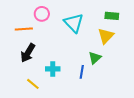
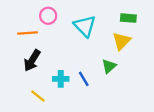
blue line: (82, 72) -> (84, 79), moved, turned -40

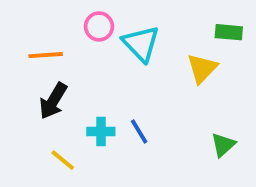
pink circle: (48, 16) -> (99, 26), moved
green rectangle: (128, 18) -> (229, 32), moved
green triangle: (109, 66) -> (223, 145), moved

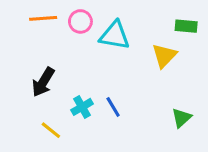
cyan triangle: (141, 44) -> (115, 35), turned -36
orange line: (46, 55) -> (43, 18), moved
cyan cross: (101, 131) -> (82, 107), turned -30

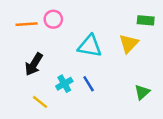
orange line: (43, 18) -> (27, 24), moved
pink circle: (80, 21) -> (53, 19), moved
cyan triangle: (115, 35) -> (90, 46), moved

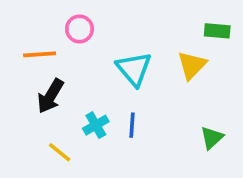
orange line: (27, 24) -> (40, 54), moved
cyan triangle: (90, 46) -> (134, 69), turned 40
blue line: (89, 84) -> (132, 125), turned 35

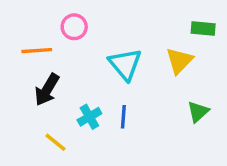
green triangle: (212, 138) -> (198, 112), moved

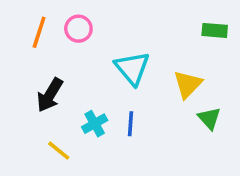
orange line: (37, 51) -> (39, 32), moved, turned -68
yellow triangle: (179, 61) -> (188, 84), moved
green triangle: (198, 112) -> (209, 118), turned -30

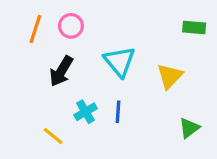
black arrow: (50, 95) -> (61, 71), moved
green triangle: (209, 118) -> (189, 128), moved, turned 35

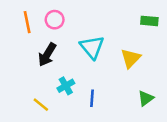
orange line: (35, 29) -> (27, 22), turned -30
blue line: (118, 112) -> (92, 98), moved

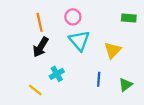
pink circle: (55, 20) -> (73, 17), moved
orange line: (27, 22) -> (40, 22), moved
blue line: (92, 98) -> (99, 79), moved

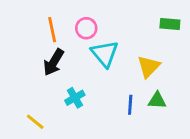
pink circle: (73, 17) -> (86, 28), moved
green triangle: (126, 85) -> (157, 101), moved, turned 40
yellow line: (35, 90) -> (35, 122), moved

